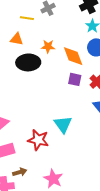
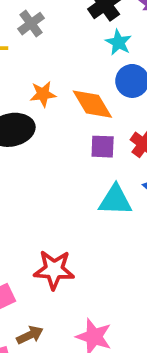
cyan triangle: (63, 124) -> (115, 200), moved, turned -42

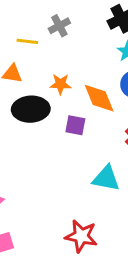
purple square: (103, 147) -> (75, 125), moved
red star: (54, 270) -> (81, 236), moved

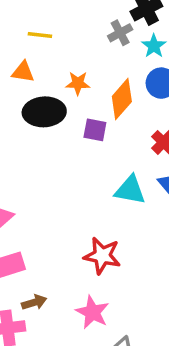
gray cross: (59, 26) -> (120, 33), moved
orange diamond: (99, 98) -> (122, 99), turned 64

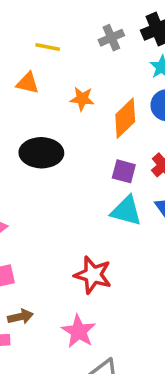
gray cross: (120, 33) -> (111, 38), moved
black ellipse: (44, 112) -> (41, 153), moved
purple square: (95, 130) -> (124, 171), moved

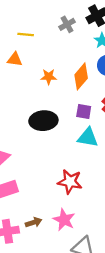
orange star: (82, 99) -> (49, 77), moved
black ellipse: (41, 153) -> (43, 121), moved
brown arrow: (20, 317) -> (34, 222), moved

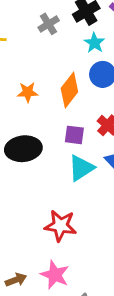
cyan triangle: (88, 137) -> (81, 168), turned -40

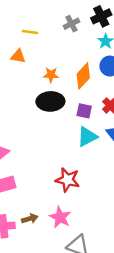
black ellipse: (23, 149) -> (50, 101), moved

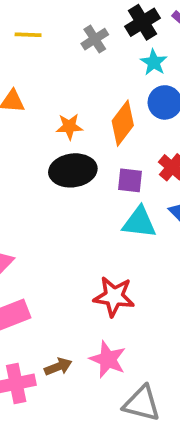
yellow line: (30, 32) -> (28, 35), moved
cyan triangle: (87, 137) -> (139, 222), turned 40

